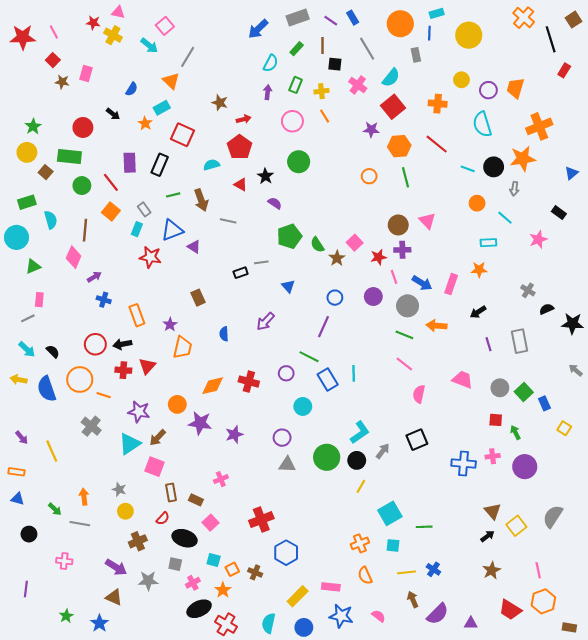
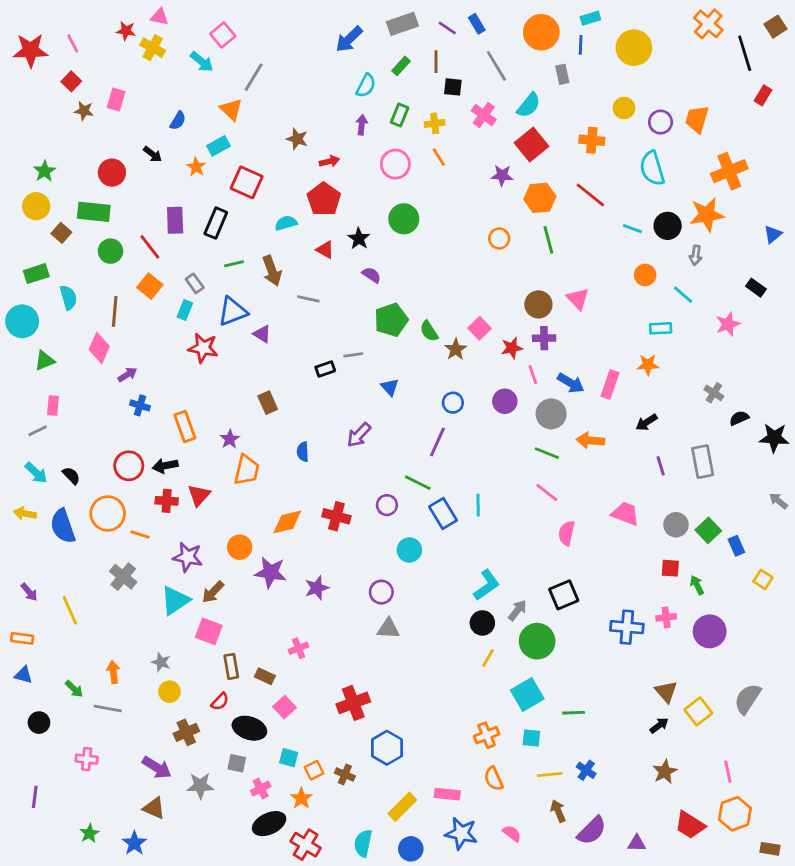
green circle: (327, 457) -> (537, 641), moved

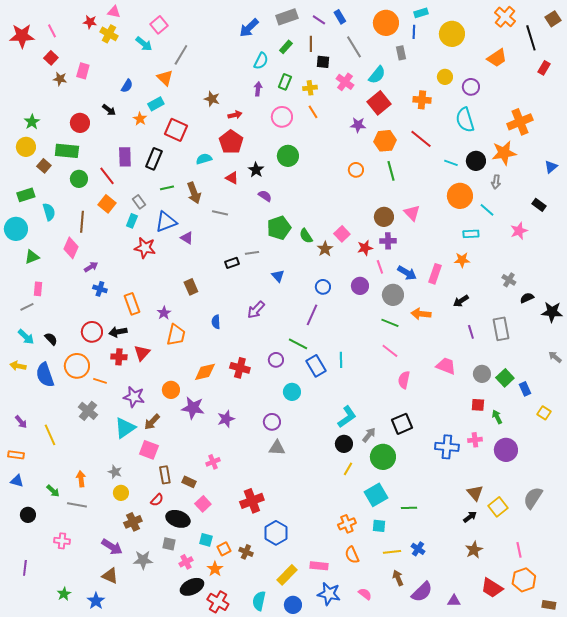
orange trapezoid: (697, 119) -> (497, 58), moved, turned -140
orange circle: (645, 275) -> (460, 196), size x1.6

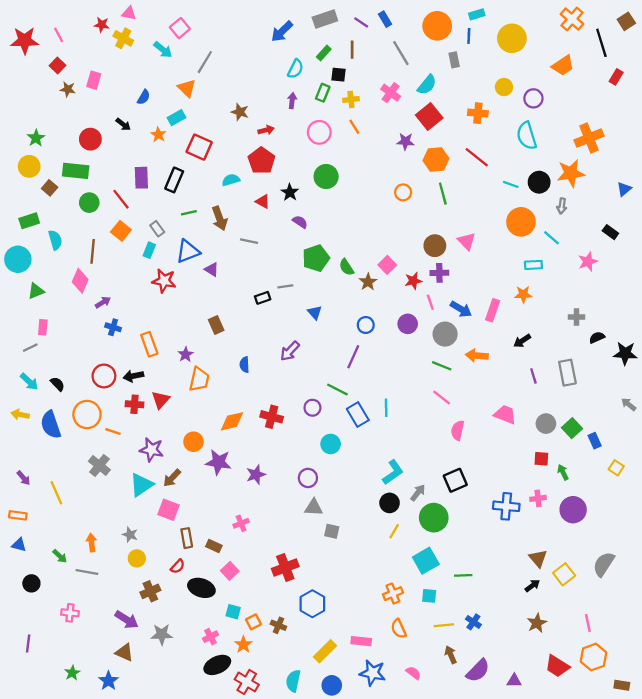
black square: (323, 62) -> (339, 75), moved
gray cross: (509, 280) -> (577, 317), turned -32
gray square: (169, 544) -> (332, 531), moved

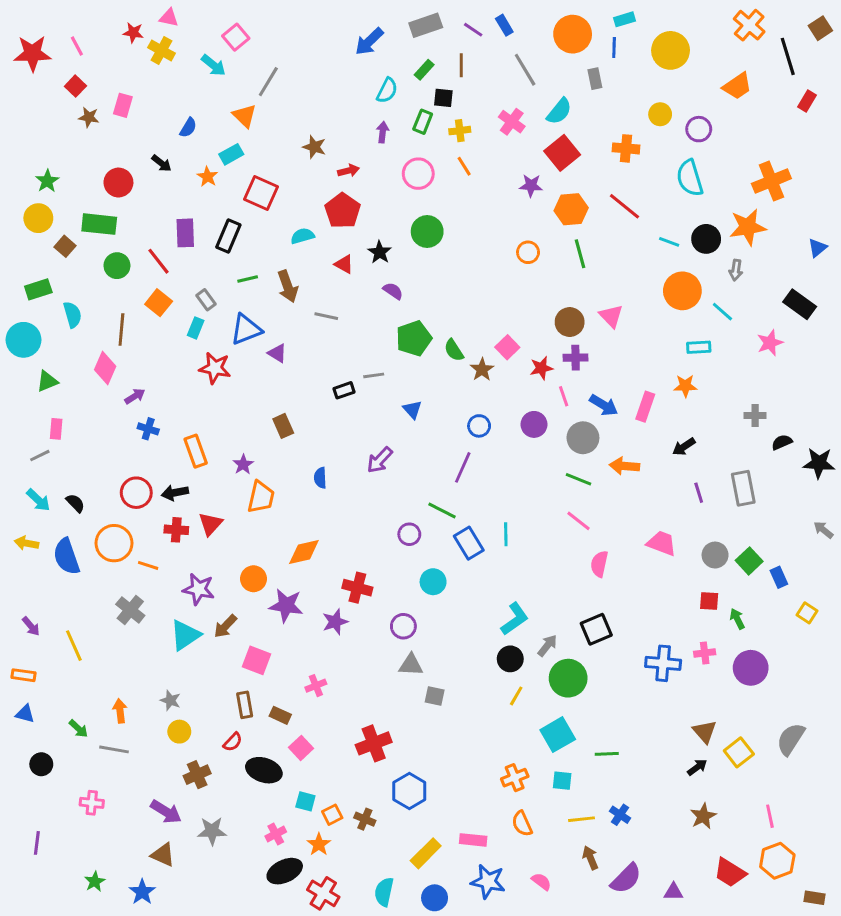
black rectangle: (610, 232) -> (800, 304), size x1.5
red cross: (272, 417) -> (357, 588), moved
pink square: (169, 510) -> (256, 660), moved

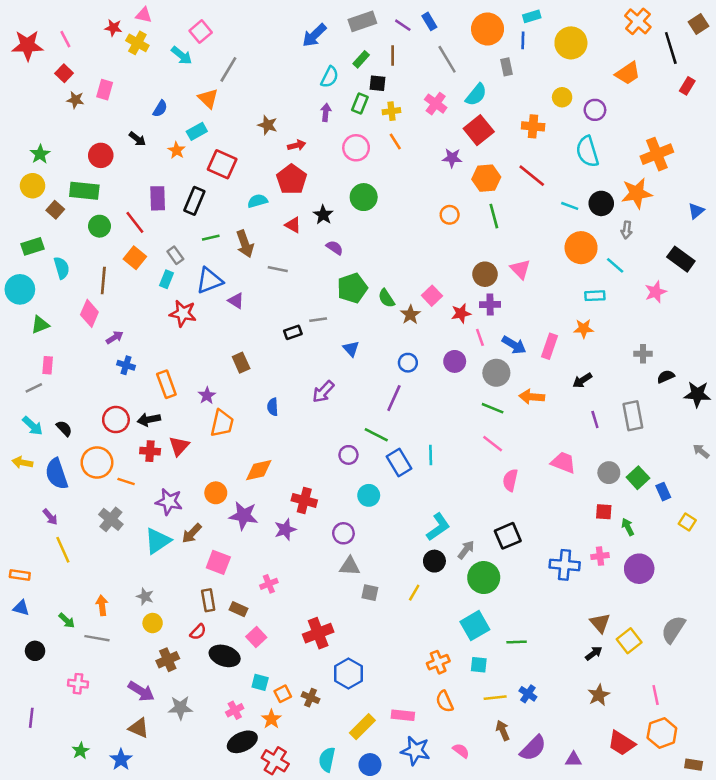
purple arrow: (31, 626) -> (50, 517), moved
yellow line: (516, 696) -> (414, 593), moved

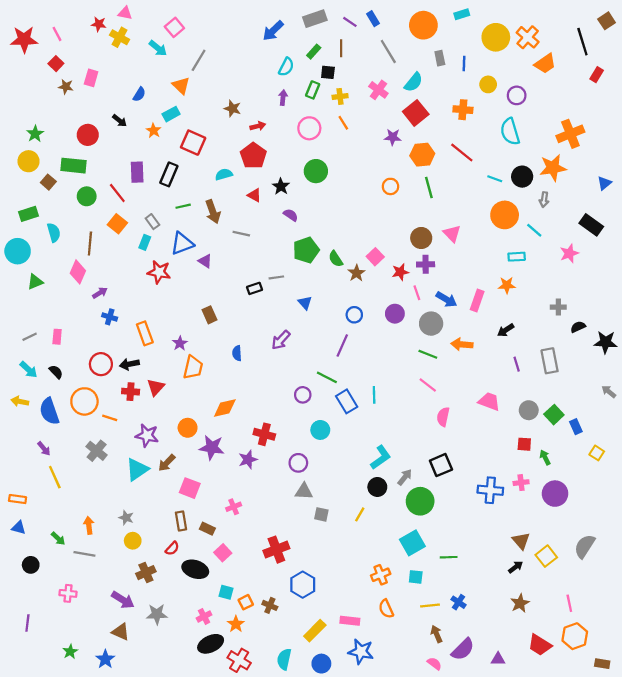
orange cross: (638, 21) -> (528, 37), moved
blue line: (523, 40) -> (464, 64), moved
pink rectangle: (48, 365) -> (57, 337), moved
pink semicircle: (461, 751) -> (434, 664), moved

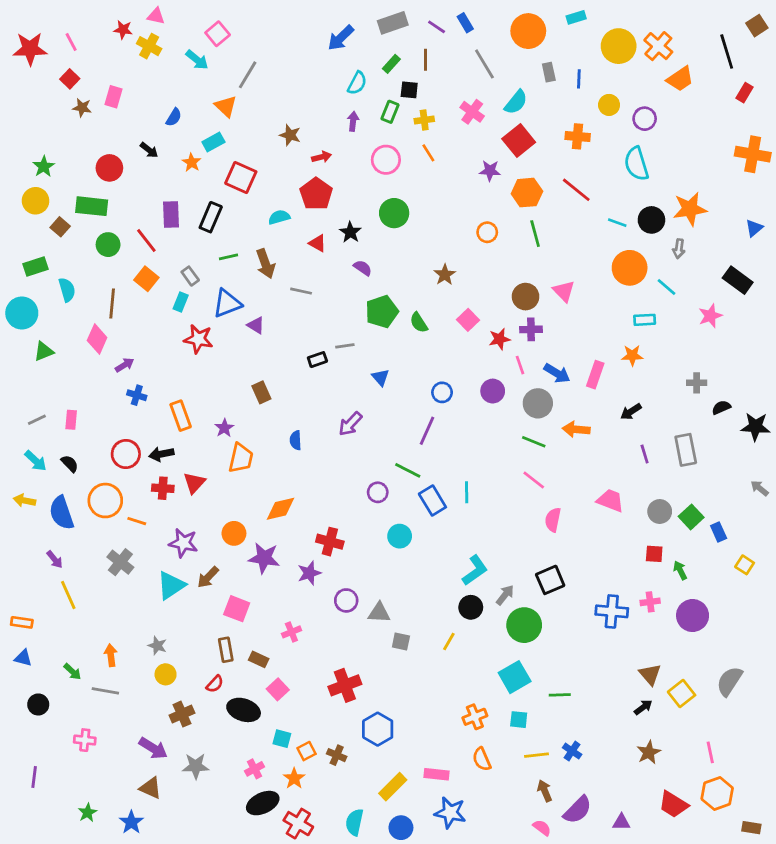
orange cross: (570, 134) -> (753, 154), moved, turned 32
brown star: (356, 273) -> (445, 275), moved
purple circle: (298, 463) -> (346, 600), moved

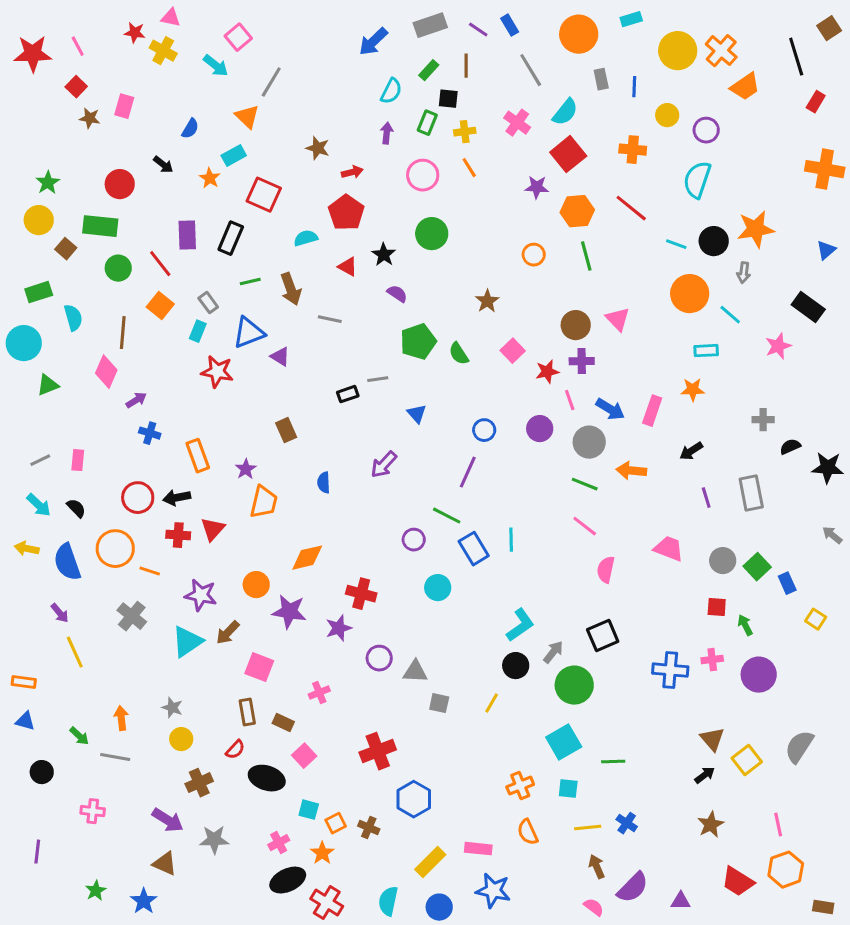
cyan semicircle: (636, 164) -> (697, 180), turned 36

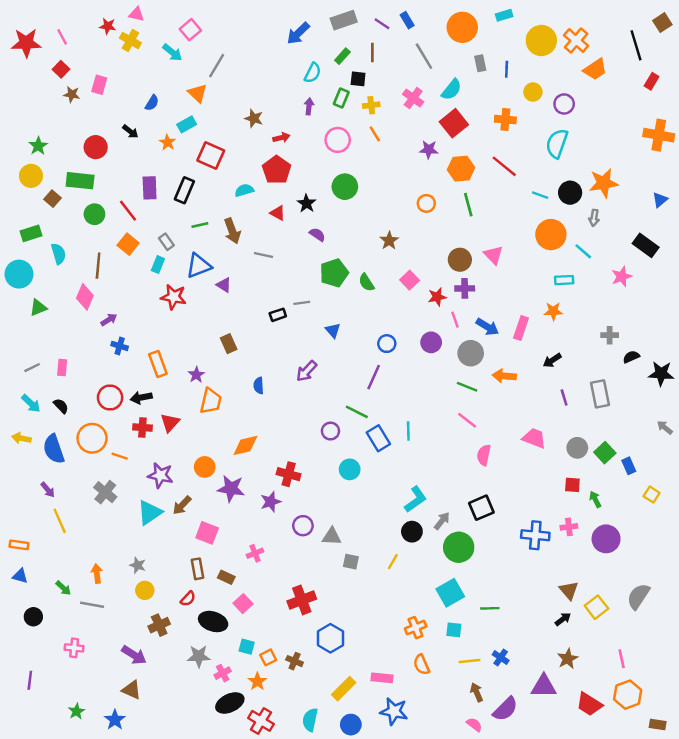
gray star: (214, 840) -> (199, 656), moved
purple triangle: (681, 901) -> (544, 686), moved, size x1.6

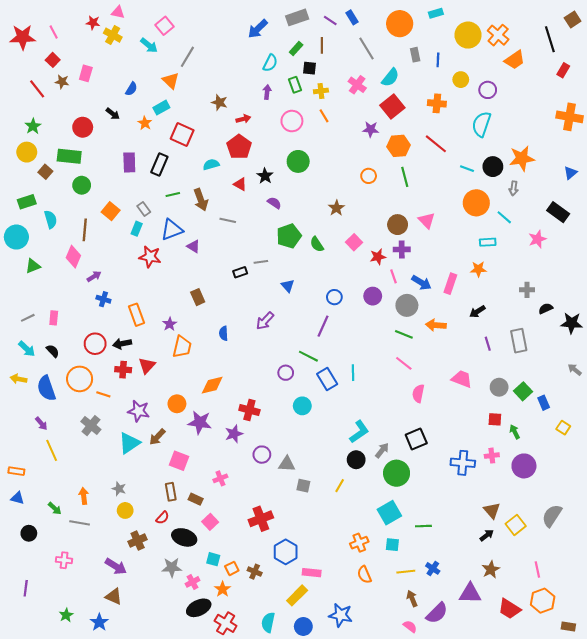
green rectangle: (341, 98) -> (295, 85), turned -42
red line: (128, 211) -> (37, 89), moved
pink rectangle: (382, 678) -> (312, 573), moved

